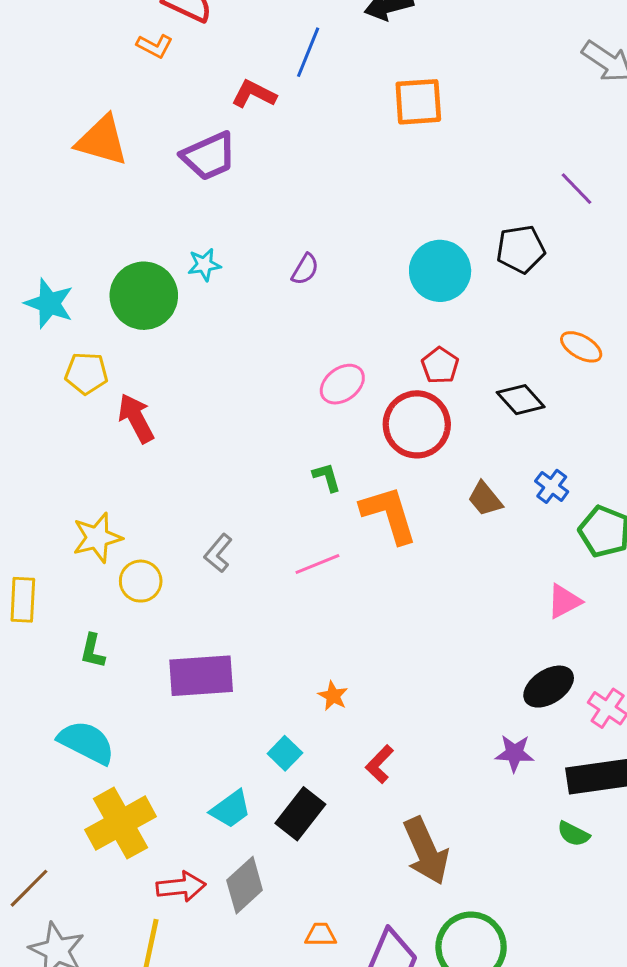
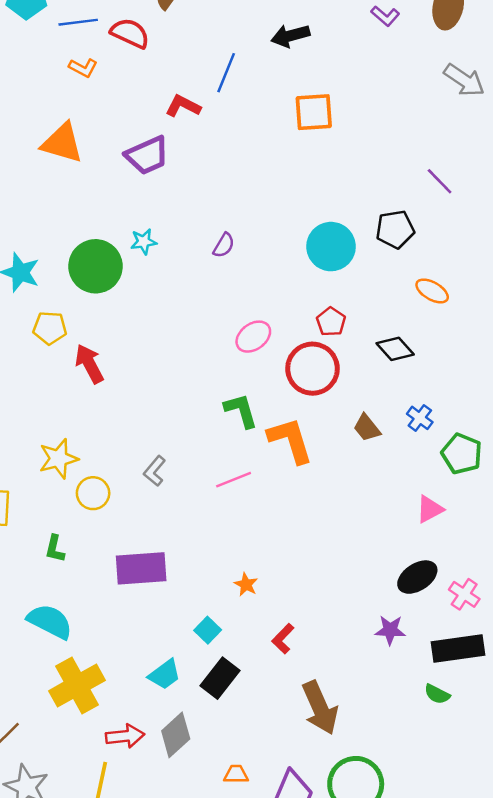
orange L-shape: (155, 46) -> (83, 68), moved
orange ellipse: (581, 347) -> (432, 291), moved
green L-shape: (327, 477) -> (241, 411), size x1.5

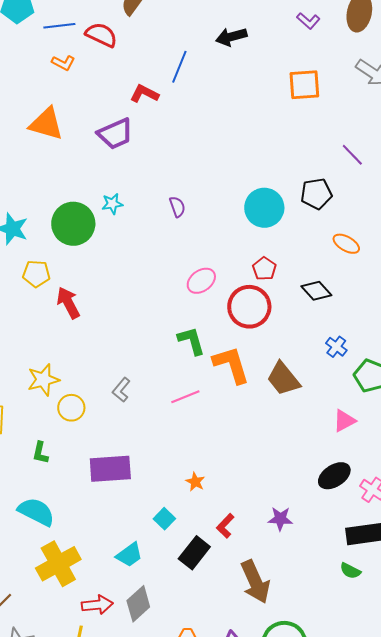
orange square: (314, 112) -> (304, 85), moved
purple semicircle: (224, 245) -> (177, 207), turned -50
brown trapezoid: (367, 428) -> (283, 379), moved, size x1.5
purple star: (390, 630) -> (280, 519), moved
black rectangle: (220, 678) -> (194, 553), moved

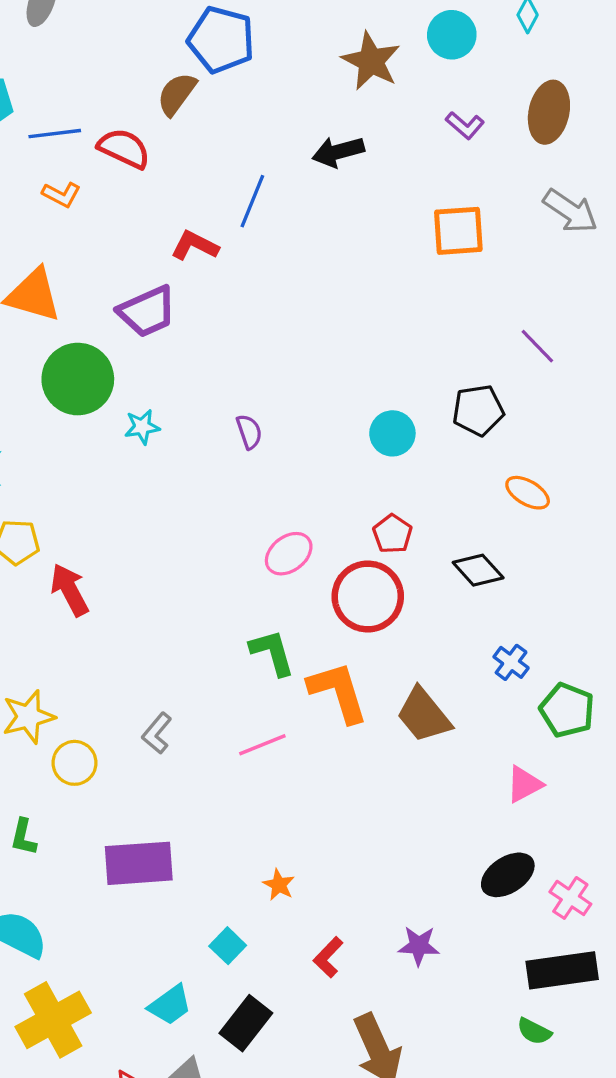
cyan circle: (264, 208) -> (392, 433), size x0.7
green circle: (73, 224) -> (78, 379), moved
black rectangle: (194, 553) -> (246, 1023), moved

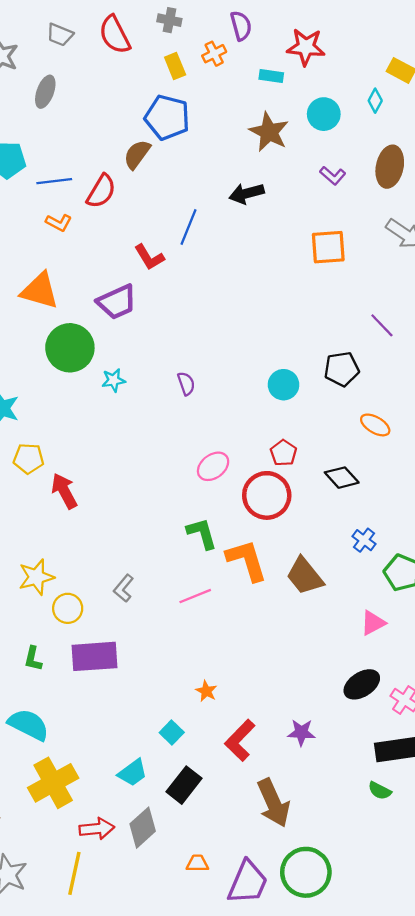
red semicircle: (124, 148) -> (101, 191), turned 96
red L-shape: (195, 246) -> (149, 257), turned -148
purple rectangle: (139, 863) -> (95, 656), moved
red L-shape: (328, 957) -> (240, 740), size x1.5

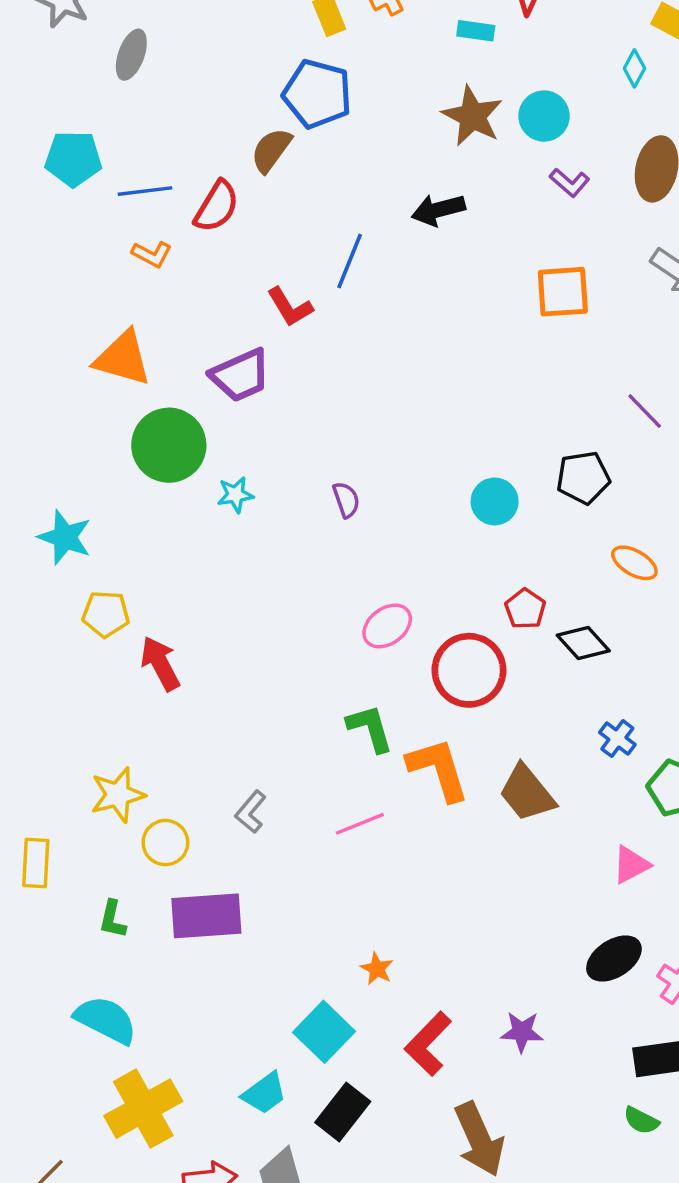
cyan circle: (324, 114) -> (544, 116), moved
red pentagon: (283, 453) -> (525, 609), moved
cyan square: (172, 732) -> (324, 1032), size x1.6

